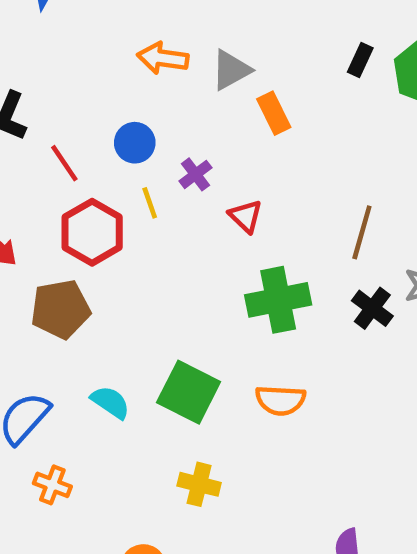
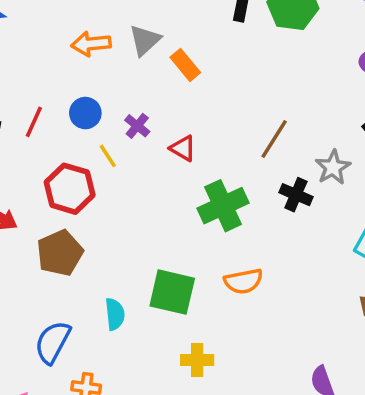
red line: (64, 163) -> (34, 122), moved, turned 72
brown line: (362, 232) -> (274, 139), turned 30
cyan semicircle: (110, 402) -> (115, 314), turned 64

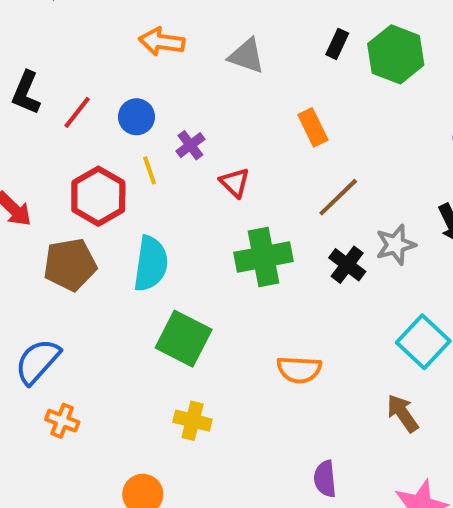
gray triangle: (145, 40) -> (247, 56), moved, turned 48
orange rectangle: (185, 65) -> (313, 127), moved
orange semicircle: (243, 281) -> (299, 370), moved
cyan semicircle: (115, 314) -> (151, 264), moved, size x1.5

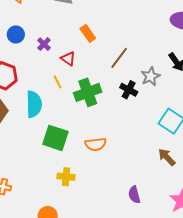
orange rectangle: (313, 127) -> (88, 33), moved
yellow line: (150, 170) -> (58, 82), moved
orange semicircle: (299, 370) -> (96, 144), moved

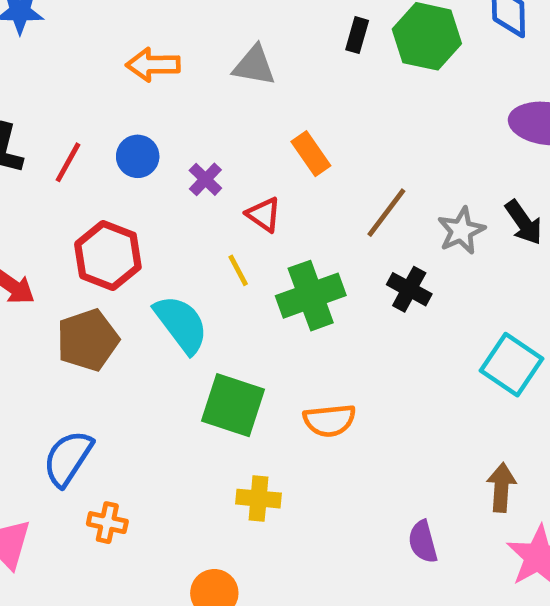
gray star: (150, 76) -> (461, 231), moved
cyan semicircle: (34, 104) -> (181, 324), turned -36
brown arrow: (167, 157) -> (501, 488), moved, turned 48

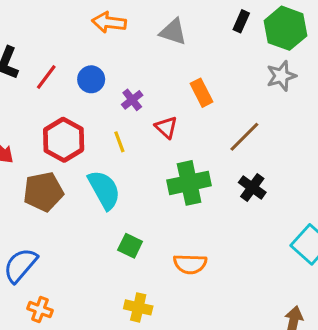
gray star: (461, 231) -> (281, 76), moved
yellow line: (238, 270) -> (119, 142), moved
green square: (233, 405) -> (130, 246), size x0.6

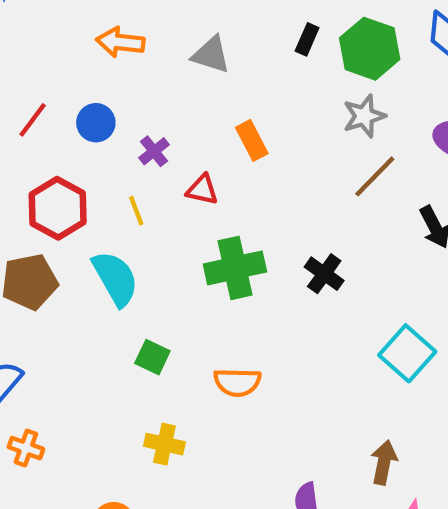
red triangle: (166, 127) -> (202, 190), turned -30
brown line: (244, 137) -> (375, 176), moved

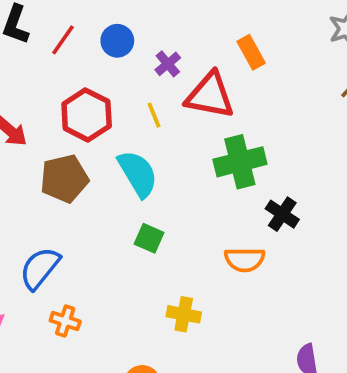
red triangle: (202, 190) -> (210, 96), size x1.8
black cross: (324, 274) -> (282, 214), moved
green square: (152, 357) -> (149, 238), moved

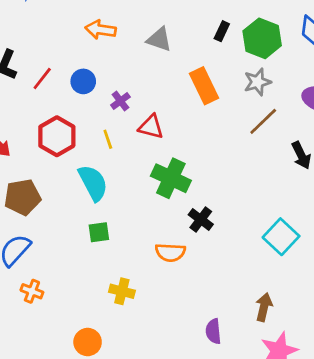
orange rectangle: (251, 52) -> (204, 86), moved, size x1.4
red triangle: (210, 96) -> (151, 127), size x0.7
green cross: (240, 162) -> (171, 178), turned 36
brown pentagon: (64, 179) -> (22, 197), moved
green square: (149, 238) -> (99, 232), turned -35

